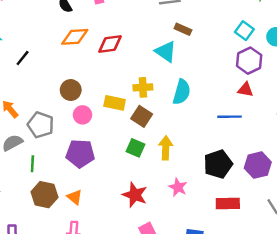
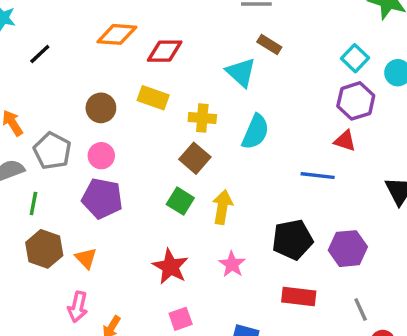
yellow rectangle: (115, 103) -> (153, 98), moved
pink circle: (82, 115) -> (101, 156), moved

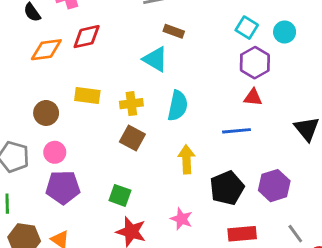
red diamond: (165, 51) -> (87, 37), moved
green square: (180, 201) -> (120, 195), moved
yellow arrow: (222, 207) -> (186, 159), moved

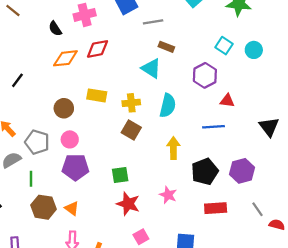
purple hexagon: (255, 63) -> (205, 75), moved
green square: (120, 195) -> (120, 175), turned -30

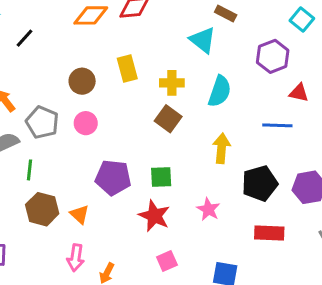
yellow rectangle: (97, 95) -> (127, 69), turned 60
purple pentagon: (75, 167) -> (113, 178), moved
green square: (120, 175) -> (161, 177), moved

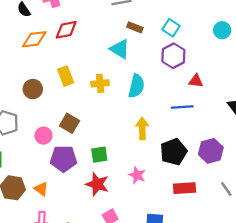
cyan square: (302, 19) -> (171, 28), moved
brown square: (168, 119) -> (70, 123), moved
pink circle: (86, 123) -> (43, 136), moved

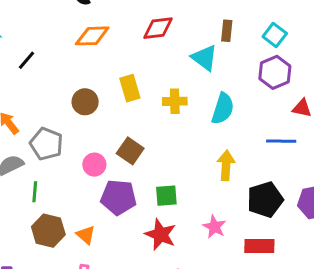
brown rectangle: (135, 27) -> (227, 31), turned 70
red diamond: (66, 30) -> (158, 28), moved
red rectangle: (185, 188) -> (259, 246), moved

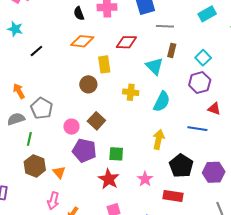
yellow rectangle: (130, 88) -> (104, 64), moved
brown circle: (85, 102) -> (88, 84), moved
black pentagon: (265, 200) -> (181, 166), turned -30

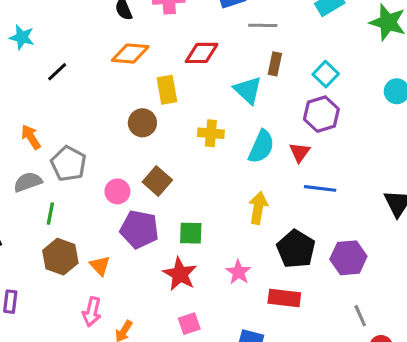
red triangle: (214, 109) -> (300, 152), moved, turned 48

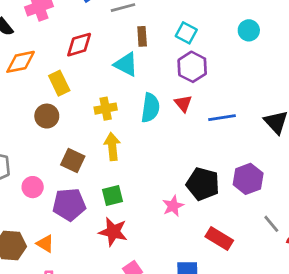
blue line: (320, 188) -> (222, 118), moved
pink circle: (117, 191) -> (33, 187), moved
yellow arrow: (258, 208) -> (112, 147), moved
pink star: (238, 272) -> (173, 206), moved, turned 30
red rectangle: (284, 298) -> (219, 238), moved, turned 40

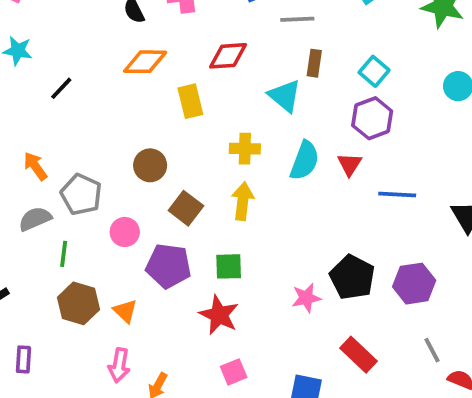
brown circle: (47, 116) -> (150, 165), moved

